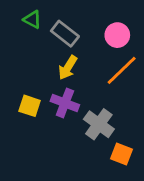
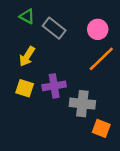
yellow arrow: (68, 68) -> (27, 56), moved
purple cross: (65, 103) -> (54, 86), turned -30
gray cross: (99, 124) -> (82, 104), turned -30

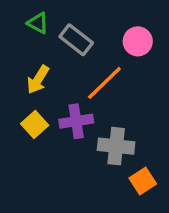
orange line: (101, 59) -> (104, 83), moved
yellow square: (25, 88) -> (35, 125), turned 30
orange square: (101, 128) -> (143, 181), turned 36

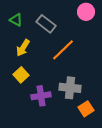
green triangle: (38, 23) -> (16, 20), moved
pink circle: (138, 41) -> (86, 12), moved
purple cross: (76, 121) -> (41, 96), moved

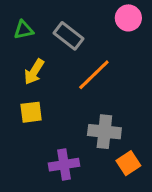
green triangle: (16, 20) -> (24, 30), turned -40
yellow square: (21, 75) -> (31, 112), turned 35
purple cross: (41, 96) -> (64, 165), moved

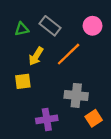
pink circle: (128, 18) -> (93, 26), moved
green triangle: (24, 30) -> (22, 29), moved
yellow arrow: (34, 72) -> (36, 56), moved

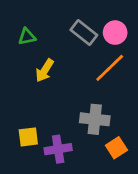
gray rectangle: (50, 26) -> (84, 33), moved
orange line: (69, 54) -> (110, 68), moved
yellow square: (23, 81) -> (28, 137), moved

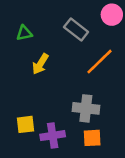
pink circle: (115, 33) -> (112, 15), moved
orange square: (116, 148) -> (92, 138), moved, turned 30

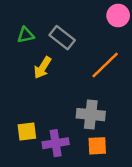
gray rectangle: (76, 29) -> (62, 38), moved

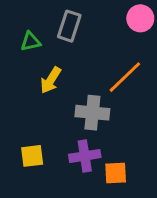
gray rectangle: (62, 38) -> (69, 26), moved, turned 70
gray cross: (91, 115) -> (92, 113), moved
purple cross: (56, 143) -> (85, 156), moved

